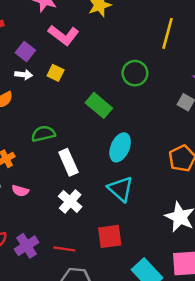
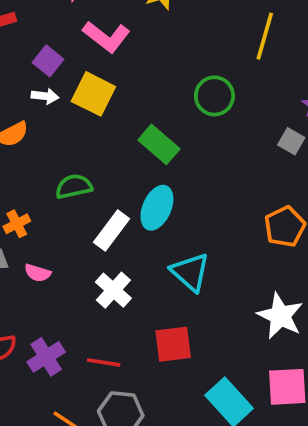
yellow square: (56, 73) -> (93, 94), size x1.6
cyan ellipse: (120, 147) -> (157, 208), moved
white rectangle: (68, 162) -> (112, 230), turned 60

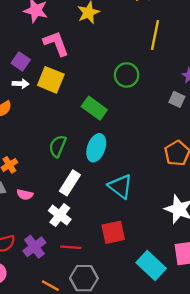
pink L-shape: (106, 37) -> (56, 43), turned -144
green semicircle: (74, 186) -> (58, 146), moved, turned -50
white rectangle: (112, 230) -> (70, 183), moved
white cross: (113, 290) -> (60, 215), moved

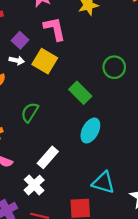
green semicircle: (58, 146) -> (30, 112), moved
cyan ellipse: (96, 148) -> (90, 131), moved
cyan triangle: (120, 186) -> (103, 183), moved, turned -30

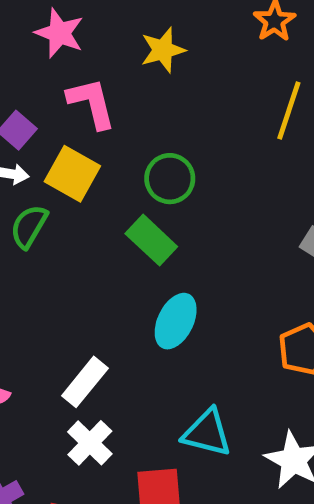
green circle: (114, 67) -> (170, 179), moved
green semicircle: (30, 112) -> (29, 226), moved
white cross: (34, 185) -> (90, 443), moved

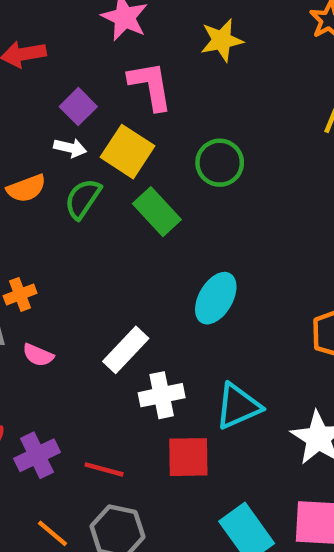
green rectangle: (151, 240) -> (157, 212), moved
cyan triangle: (207, 433) -> (238, 406), turned -42
white cross: (90, 443) -> (162, 395), moved, turned 30

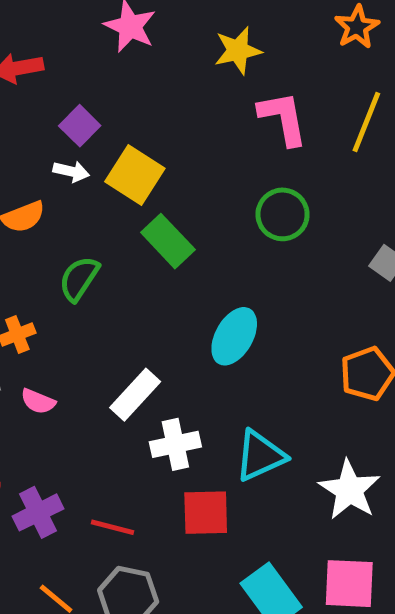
pink L-shape: (150, 86) -> (283, 118), moved
green circle: (220, 163) -> (283, 214), moved
green semicircle: (83, 199) -> (79, 279), moved

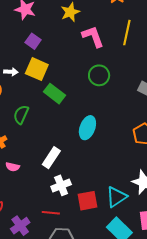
purple square: (80, 126) -> (33, 41), moved
white cross: (175, 444) -> (61, 185), moved
cyan triangle: (260, 456) -> (116, 197), moved
purple cross: (38, 512) -> (20, 226), moved

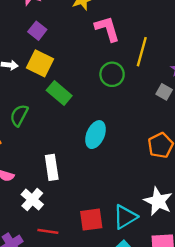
yellow line: (127, 33) -> (142, 52), moved
white rectangle: (51, 158) -> (52, 167), turned -45
white cross: (61, 185) -> (32, 200), moved, turned -30

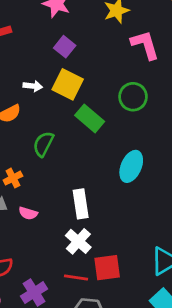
green circle: (112, 74) -> (133, 97), moved
white cross: (32, 200) -> (78, 241), moved
red square: (91, 220) -> (107, 268), moved

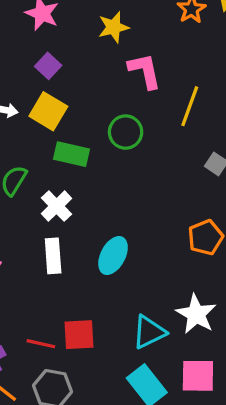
green rectangle: (90, 118) -> (71, 154), turned -32
cyan ellipse: (131, 166) -> (113, 255), moved
white cross: (78, 241) -> (56, 206), moved

